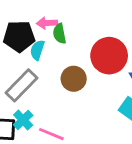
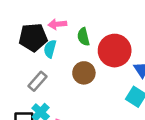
green semicircle: (60, 34) -> (83, 37), moved
gray rectangle: (22, 85) -> (38, 81), size x0.7

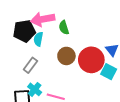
pink arrow: (57, 24) -> (43, 19), size x1.6
red circle: (115, 51) -> (91, 60), moved

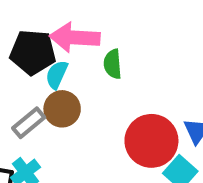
brown circle: (66, 56) -> (62, 109), moved

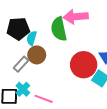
pink arrow: (75, 38) -> (76, 17), moved
green semicircle: (113, 64) -> (59, 29), size x1.6

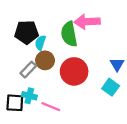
red circle: (84, 65) -> (74, 71), moved
cyan cross: (23, 89) -> (29, 96), turned -32

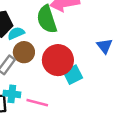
cyan semicircle: (40, 43) -> (16, 33), turned 56
cyan square: (111, 87) -> (73, 75), moved, turned 35

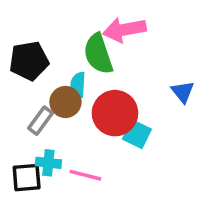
cyan semicircle: (16, 33) -> (78, 85), moved, turned -63
cyan square: (73, 75) -> (137, 134), turned -36

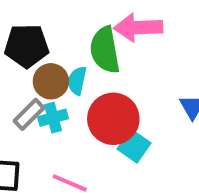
brown circle: (65, 102) -> (51, 81), moved
cyan cross: (48, 163) -> (53, 118), moved, turned -30

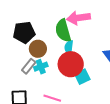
cyan semicircle: (77, 81) -> (69, 47), moved
cyan square: (134, 146) -> (82, 77), turned 35

